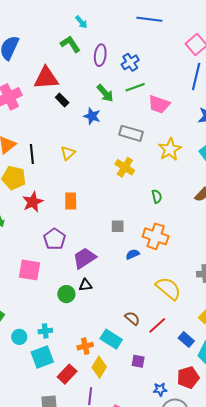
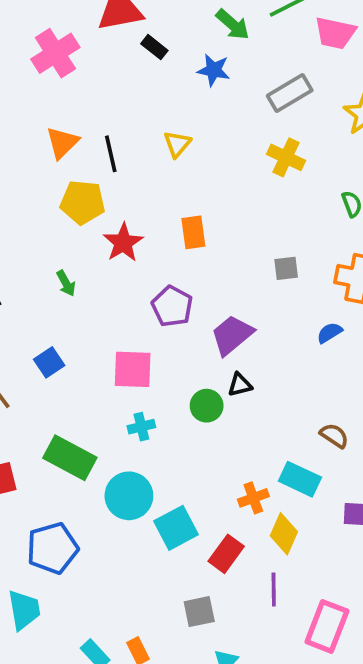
gray rectangle: (131, 133) -> (290, 93), turned -40
blue semicircle: (133, 254) -> (330, 333), moved
cyan cross: (45, 331) -> (141, 427), moved
cyan circle: (19, 337) -> (129, 496), size x1.6

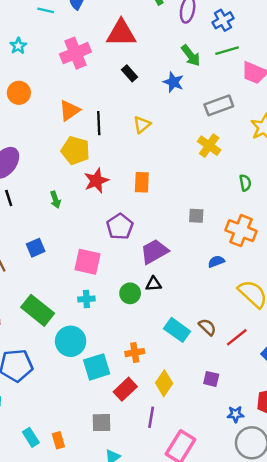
black rectangle: (154, 47) -> (129, 73), moved
cyan rectangle: (300, 479) -> (177, 330), moved
orange cross: (253, 498) -> (135, 353), moved

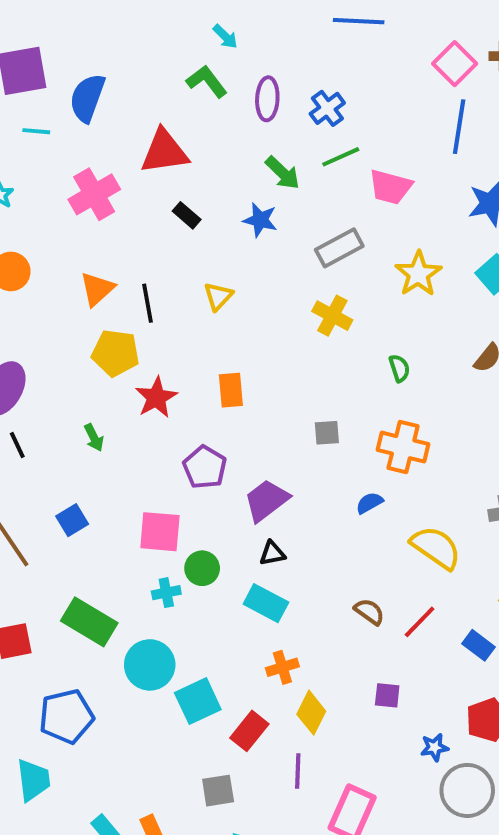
green circle: (130, 293) -> (202, 568), moved
cyan rectangle: (177, 330) -> (266, 603), moved
orange cross: (135, 353) -> (282, 667), moved

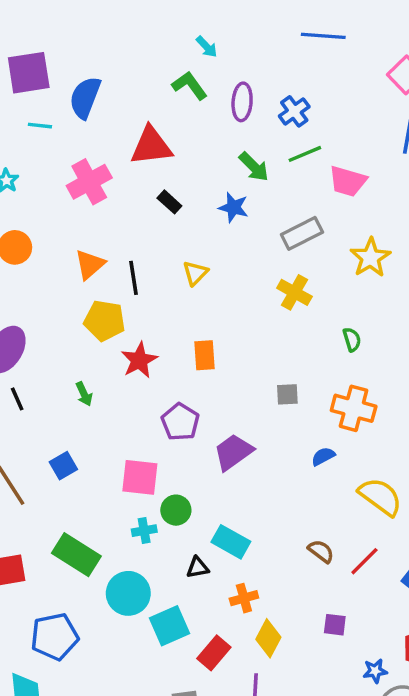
black triangle: (272, 553) -> (198, 568), moved

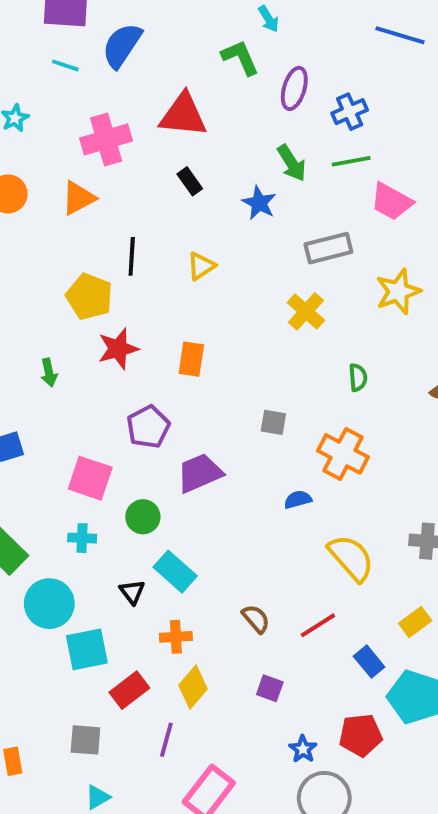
orange triangle: (90, 264) -> (78, 198), moved
green circle: (176, 510) -> (143, 517), moved
brown semicircle: (321, 551) -> (256, 619), moved
black triangle: (198, 568) -> (132, 592), turned 50
blue star: (375, 671) -> (303, 749), turned 30

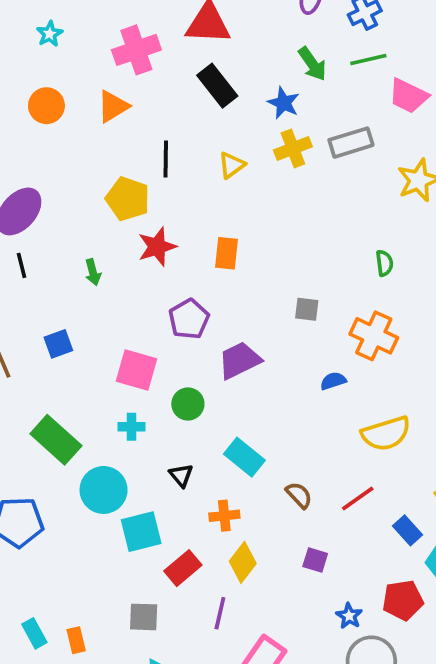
black rectangle: (190, 181) -> (217, 86), size x1.6
yellow cross: (306, 311) -> (293, 148), moved, turned 30
yellow semicircle: (351, 558) -> (386, 434), turned 117
cyan rectangle: (175, 572) -> (244, 457), moved

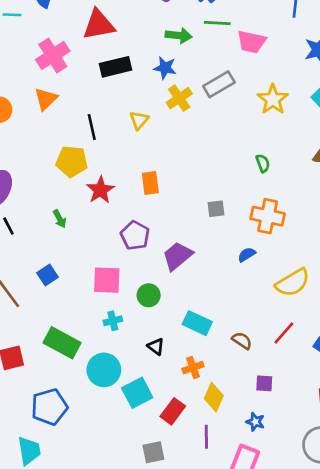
green line: (368, 60) -> (217, 23), turned 30
green arrow: (312, 64) -> (179, 36), turned -35
black rectangle: (217, 86) -> (115, 67), turned -52
blue star: (349, 616) -> (255, 422), moved

